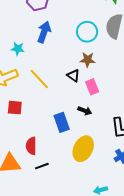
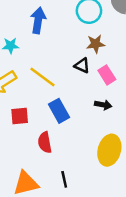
blue rectangle: (62, 122) -> (59, 111), moved
red semicircle: (31, 146) -> (45, 142), moved
black line: (42, 166) -> (64, 179), turned -72

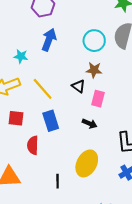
pink rectangle: (107, 75) -> (98, 99), turned 35
black line: (64, 179) -> (58, 181), moved

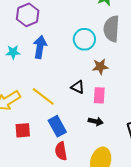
cyan star: (21, 56) -> (13, 52), moved
brown star: (94, 70) -> (100, 67), moved
red semicircle: (33, 145) -> (61, 151), moved

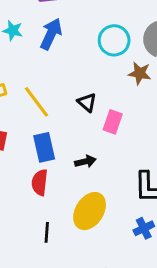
brown star: (100, 67) -> (140, 73), moved
black arrow: (96, 121) -> (85, 162), moved, turned -40

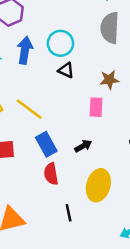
cyan circle: (114, 40) -> (60, 43), moved
brown star: (140, 73) -> (109, 80), moved
black triangle: (87, 102) -> (66, 70), moved

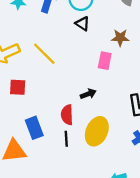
blue rectangle: (46, 144) -> (34, 128), moved
red semicircle: (51, 174) -> (67, 115), moved
black line: (69, 213) -> (66, 139), moved

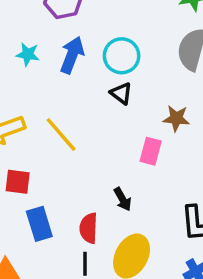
black arrow: (88, 94) -> (123, 199), turned 77
blue rectangle: (34, 128) -> (39, 224), moved

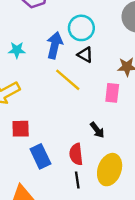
cyan star: (28, 54) -> (17, 50), moved
blue arrow: (72, 55) -> (55, 45), moved
yellow line: (61, 135) -> (68, 80), moved

